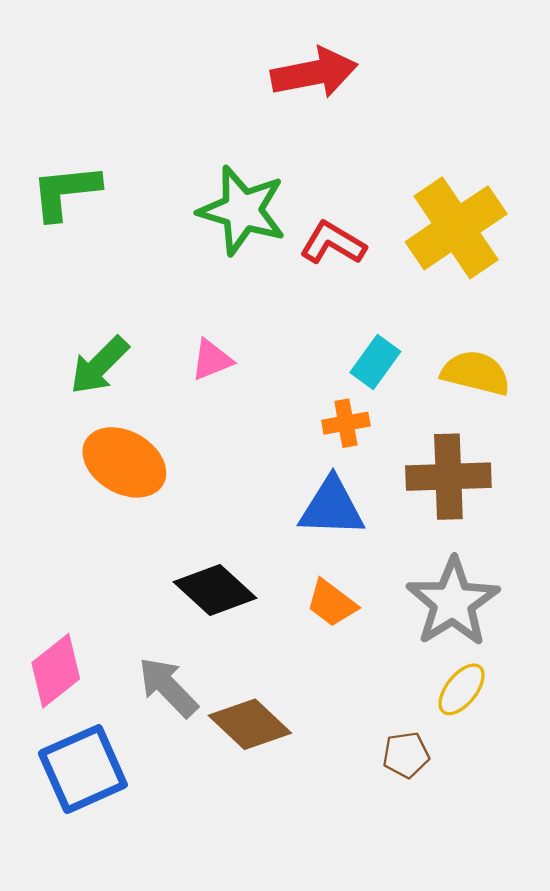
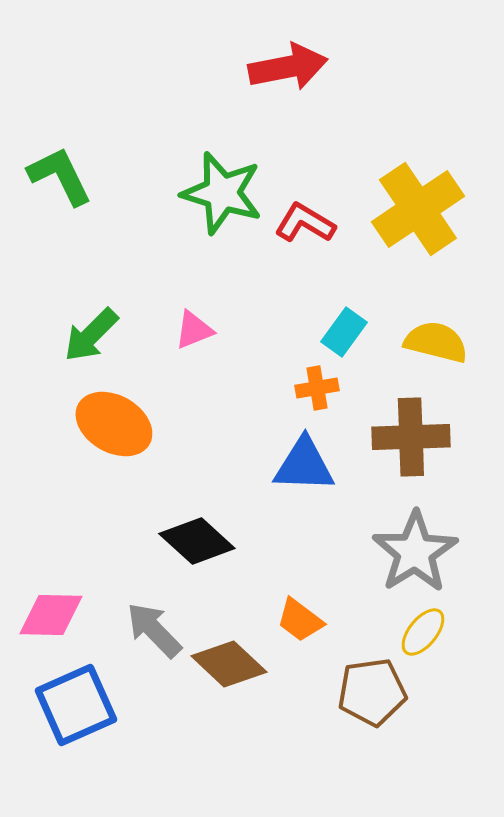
green L-shape: (65, 192) -> (60, 176), turned 70
orange trapezoid: (332, 603) -> (300, 620), moved
pink diamond: (56, 671) -> (51, 615), turned 40
brown pentagon: (406, 755) -> (372, 692), size x1.6

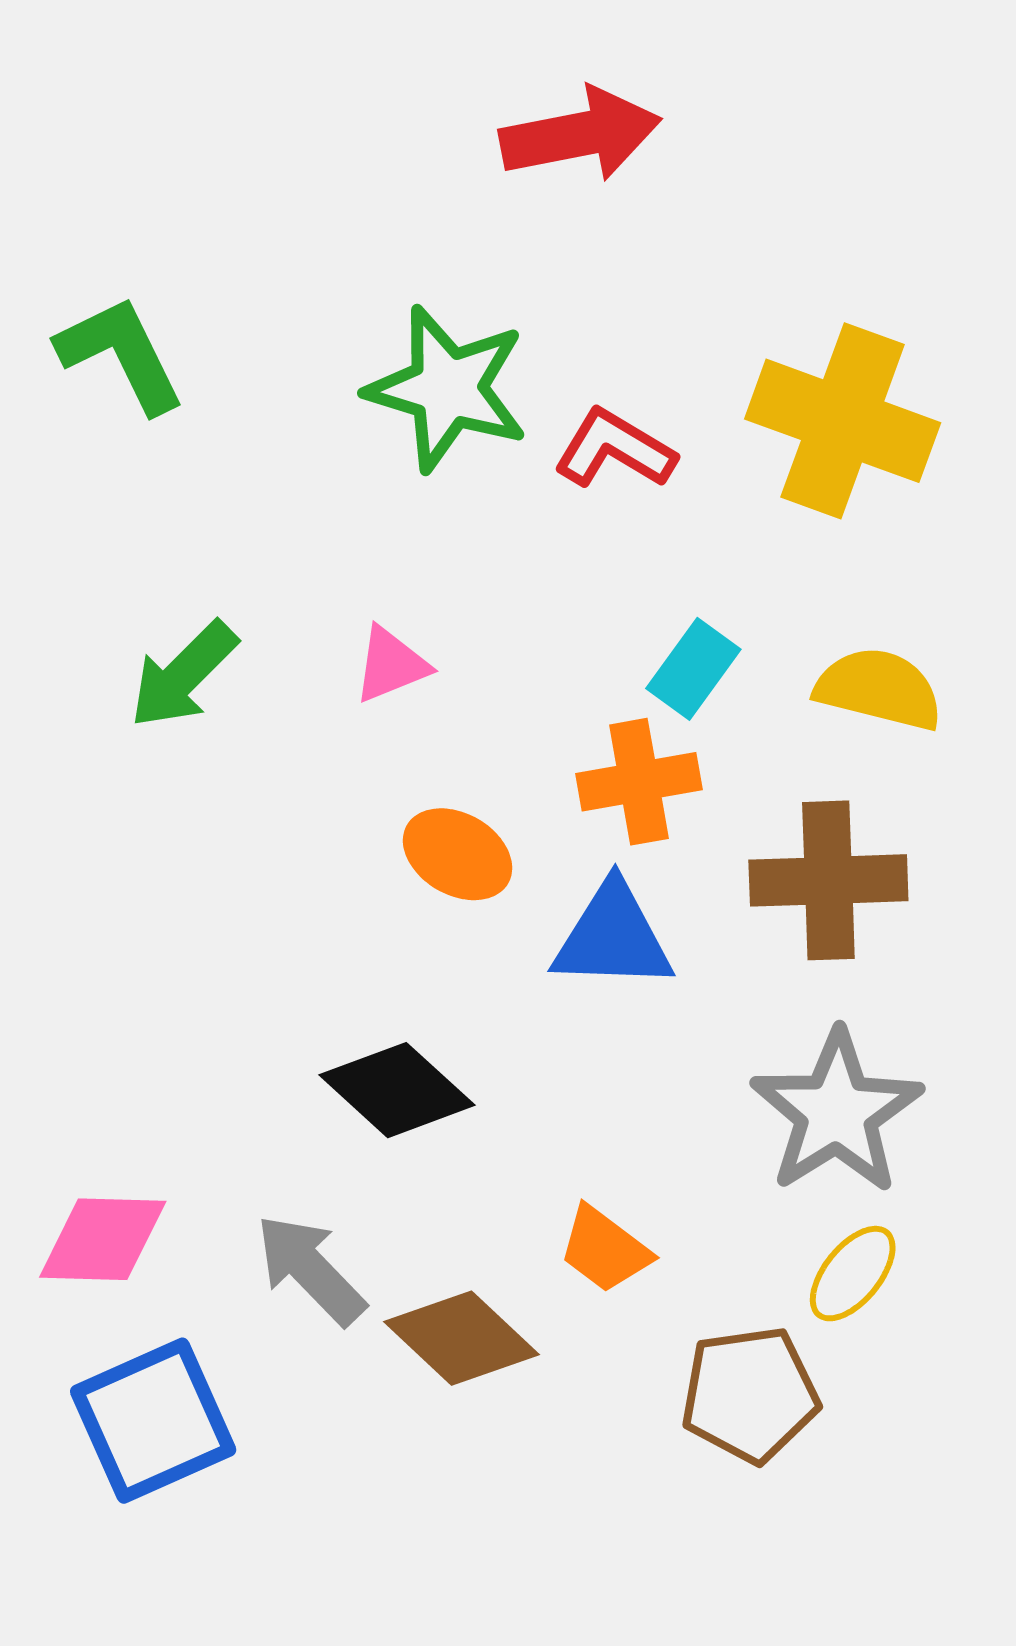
yellow cross: (418, 209) -> (843, 421), turned -36
orange cross: (317, 388) -> (639, 782), size x1.4
orange ellipse: (114, 424) -> (458, 854), moved, size x0.7

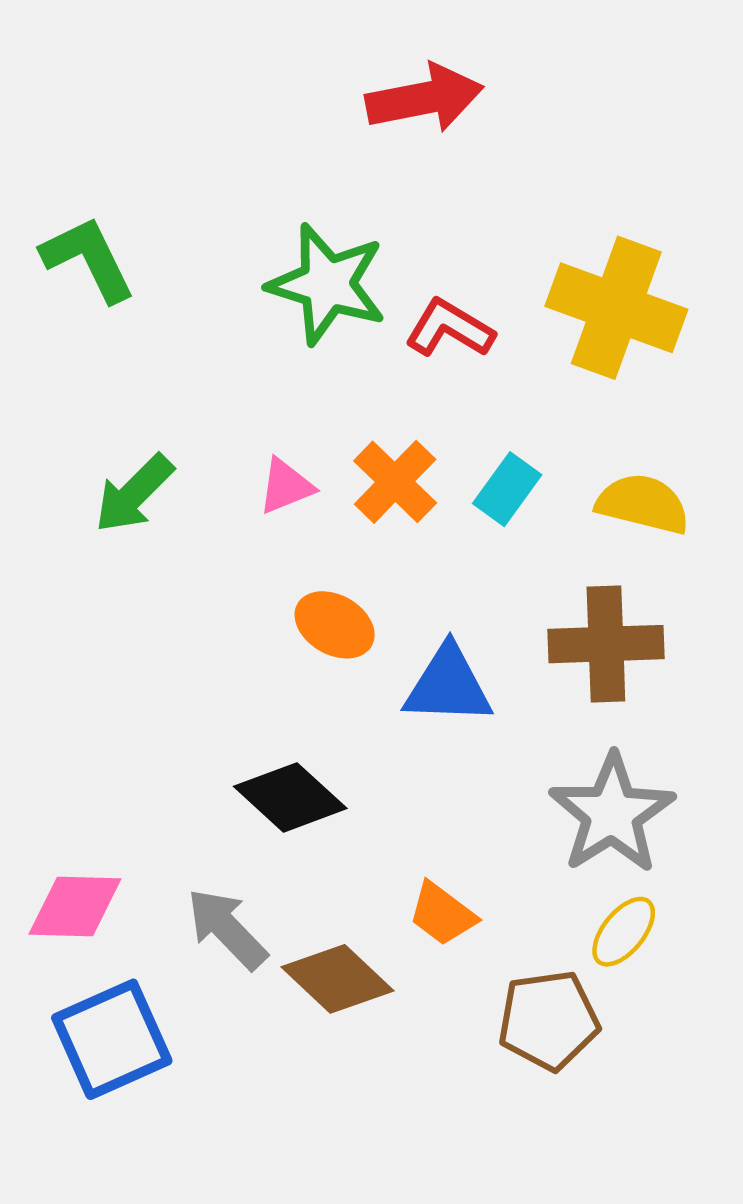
orange cross: (639, 782) -> (395, 482), moved, turned -36

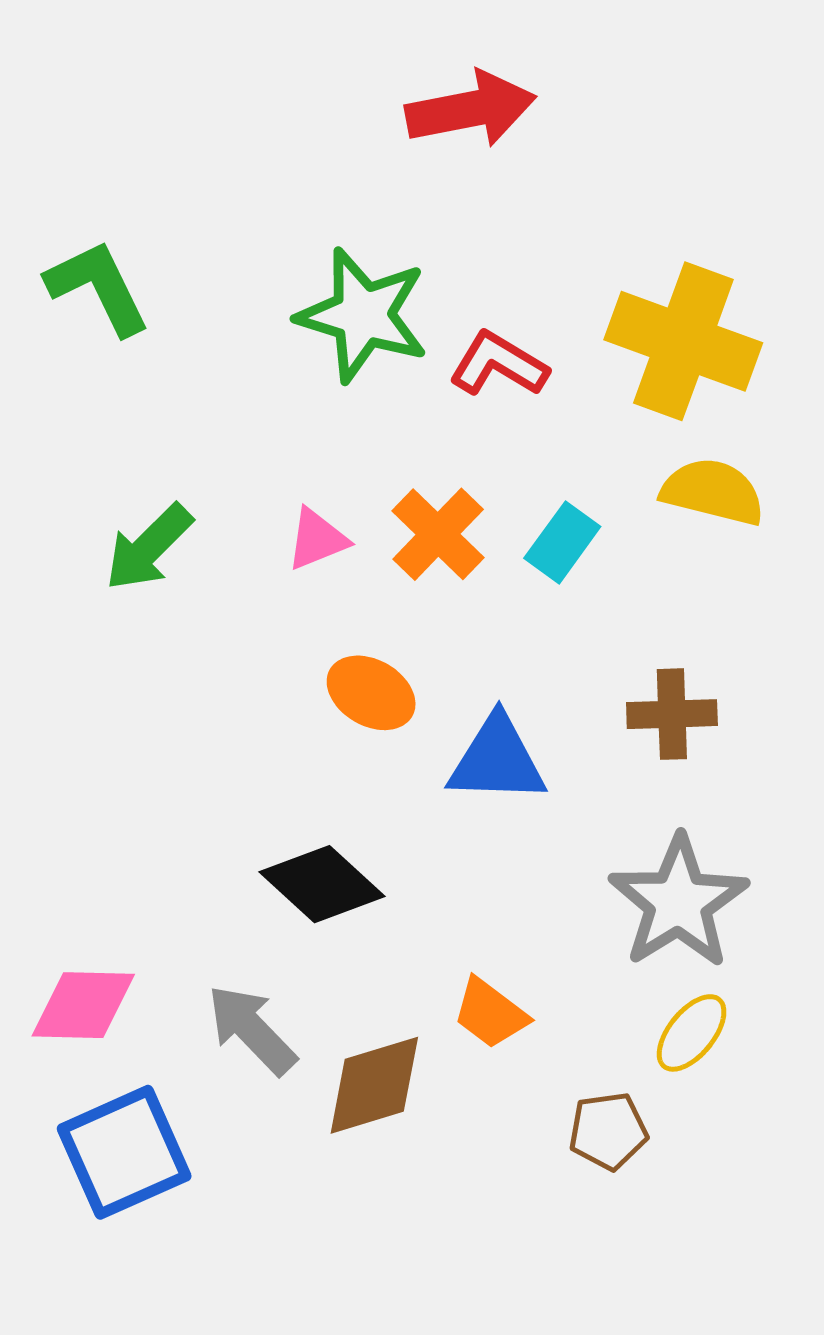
yellow semicircle: (643, 504) -> (713, 492), moved
brown cross: (606, 644) -> (672, 714), size x0.7
brown diamond: (338, 979) -> (374, 1085), turned -60
brown pentagon: (548, 1020) -> (608, 1131), size x0.7

